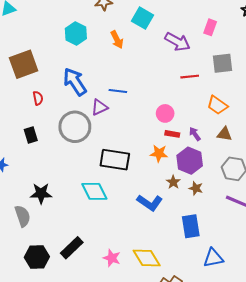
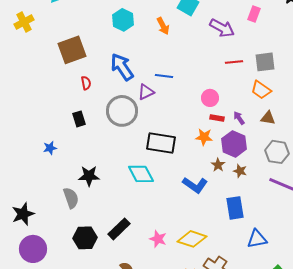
gray square: (223, 63) -> (265, 62), moved
yellow diamond: (147, 258) -> (192, 239), turned -40

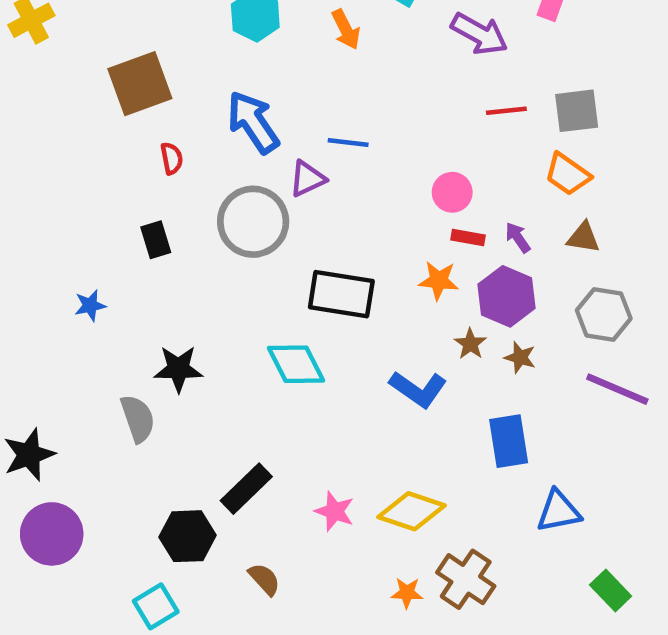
black hexagon: (85, 238) -> (187, 536), moved

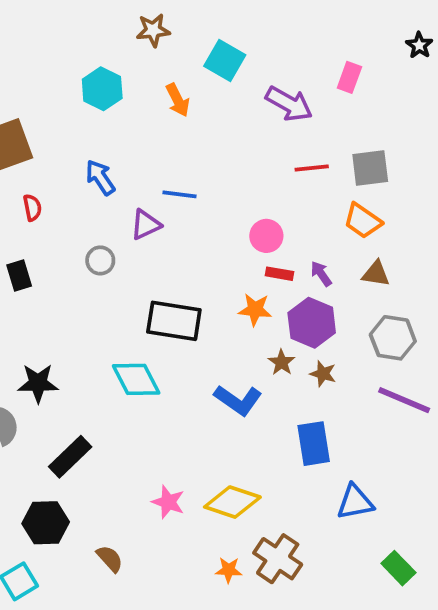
blue arrow: (253, 122) -> (100, 177), size x0.7
gray circle: (253, 222) -> (100, 260), size x0.5
black rectangle: (246, 489) -> (70, 457), moved

